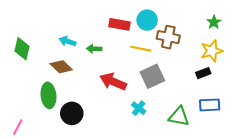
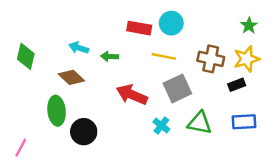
brown cross: (168, 37) -> (211, 59), moved
green triangle: (179, 117) -> (200, 123), moved

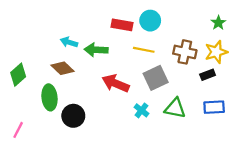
green diamond: (26, 56) -> (18, 75), moved, turned 35
green arrow: (110, 56) -> (96, 50), size x1.5

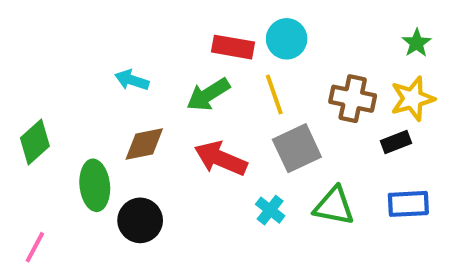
green arrow: (96, 50) -> (208, 95), moved, turned -35
yellow line: (144, 50) -> (274, 95), turned 60
brown diamond: (63, 68) -> (144, 144), moved, turned -55

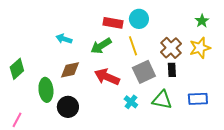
brown cross: (353, 99) -> (171, 48), turned 35
black rectangle: (396, 142) -> (172, 70), moved, turned -72

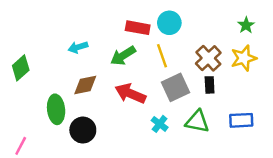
cyan arrow: (64, 39) -> (78, 47), turned -35
green diamond: (17, 69) -> (21, 68), moved

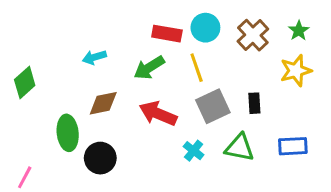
brown cross: (208, 58) -> (253, 35), moved

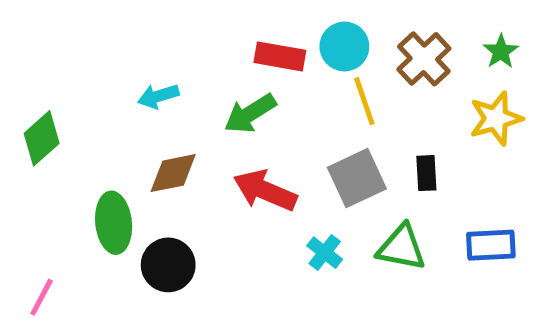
yellow line: (197, 68) -> (364, 101), moved

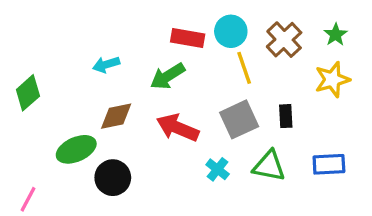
green ellipse: (114, 223) -> (76, 149), turned 72

